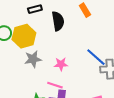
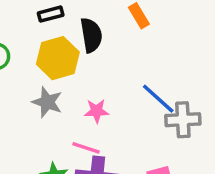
yellow hexagon: (24, 36) -> (58, 58), moved
gray star: (33, 59) -> (47, 102), turned 30

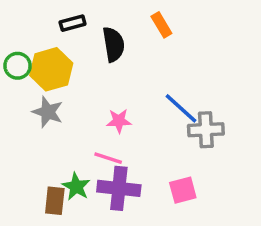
yellow hexagon: (58, 58) -> (51, 69), moved
gray star: (47, 102) -> (48, 112), moved

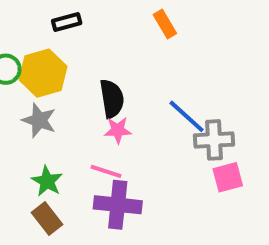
black semicircle: (113, 44) -> (112, 99), moved
green star: (76, 187) -> (47, 181), moved
pink square: (183, 190) -> (228, 177), moved
brown rectangle: (55, 201) -> (47, 219), turned -44

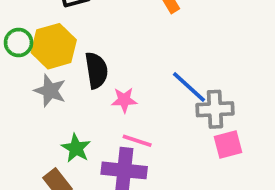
black semicircle: (112, 99) -> (96, 70), moved
pink line: (106, 171) -> (137, 141), moved
green star: (47, 181) -> (76, 148), moved

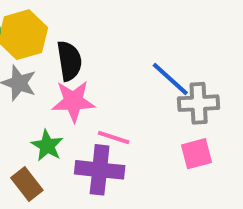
pink star: (124, 100) -> (73, 101), moved, size x1.5
pink square: (228, 144) -> (196, 154), moved

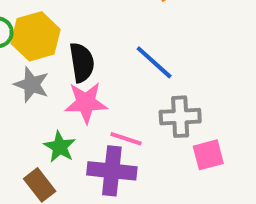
blue line: (170, 79) -> (154, 62), moved
gray cross: (199, 103) -> (180, 117), moved

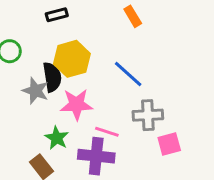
yellow hexagon: (36, 36) -> (72, 59), moved
black semicircle: (82, 62) -> (52, 77), moved

